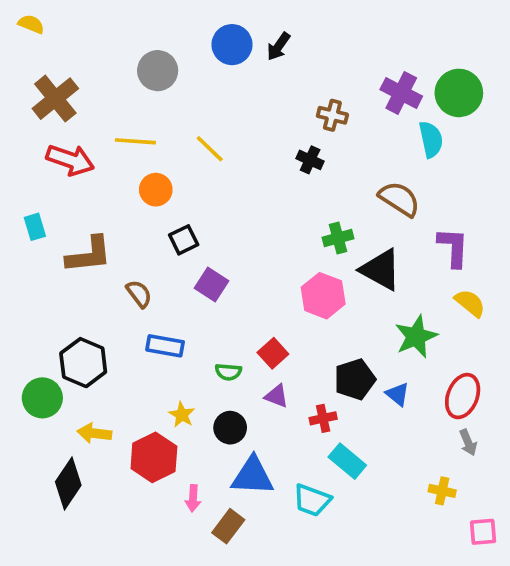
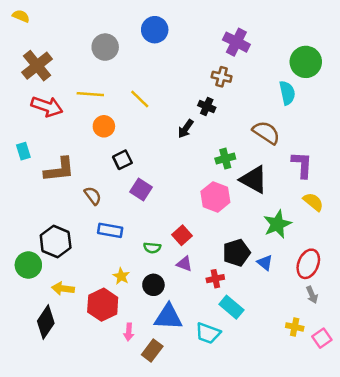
black arrow: (278, 46) -> (186, 129), moved
purple cross: (401, 93) -> (236, 42), moved
pink square: (483, 532) -> (322, 338), moved, turned -30

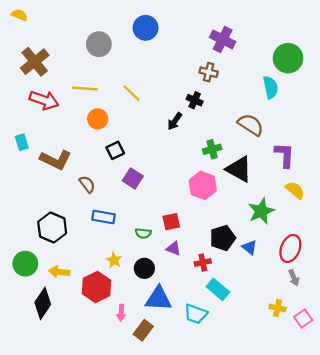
brown L-shape: (59, 170) -> (56, 160), turned 32
red square: (182, 235) -> (171, 222), turned 30
green circle: (28, 265) -> (25, 264), moved

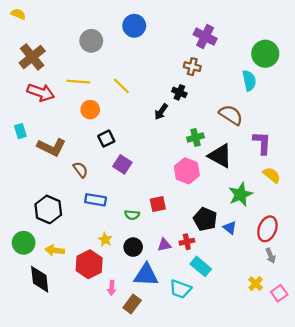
black pentagon: (223, 238) -> (205, 219), turned -30
purple triangle: (174, 248) -> (164, 245), moved, turned -32
black diamond: (43, 303) -> (40, 279), turned -40
yellow cross: (277, 308) -> (256, 284), turned 32

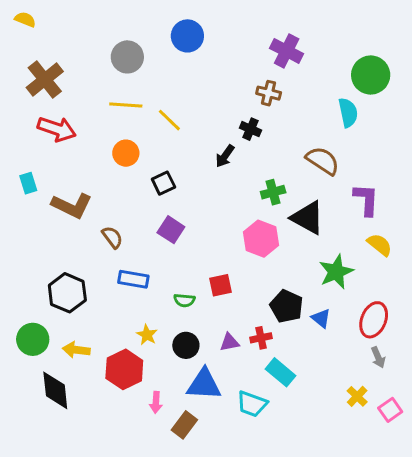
yellow line: (78, 82) -> (126, 105), moved
black square: (106, 139) -> (163, 183), moved

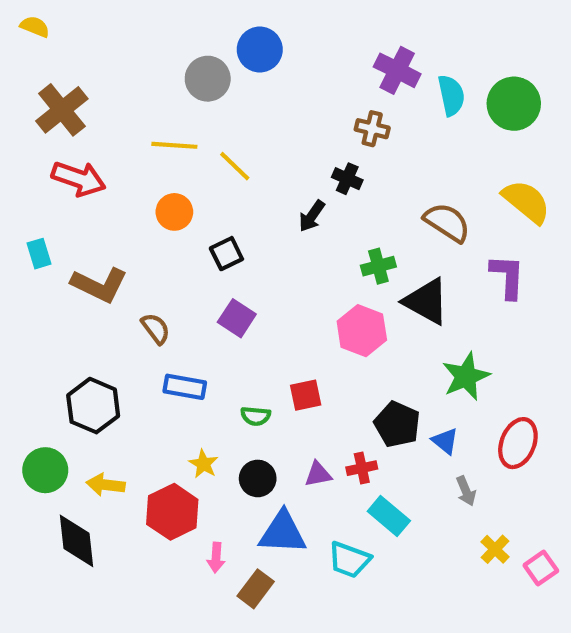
gray circle: (127, 57) -> (208, 79), moved
cyan semicircle: (348, 113) -> (451, 95), moved
yellow semicircle: (380, 245) -> (526, 202), moved, size x1.4
gray arrow: (378, 357) -> (466, 491), moved

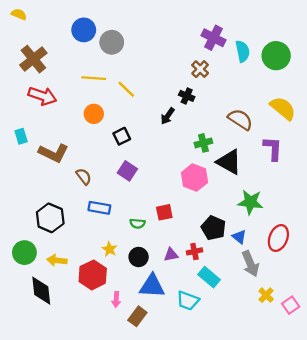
blue circle: (260, 50) -> (84, 30), moved
brown cross: (372, 129) -> (200, 69), turned 30
green star: (466, 376) -> (250, 202), turned 30
gray arrow: (466, 491) -> (250, 264), size x1.6

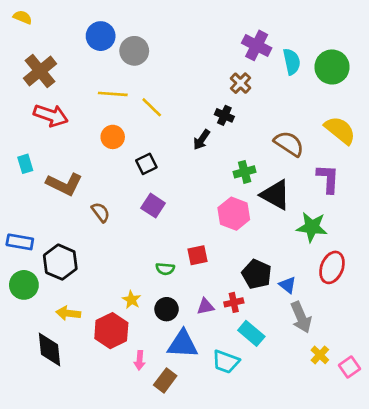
green star: (250, 202) -> (312, 227), moved
blue rectangle: (99, 208) -> (20, 242), moved
red ellipse: (278, 238) -> (332, 267), moved
green circle: (24, 253) -> (24, 285), moved

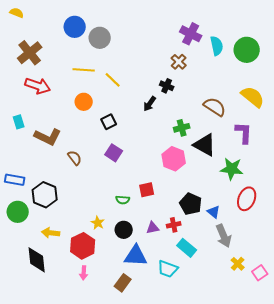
pink arrow: (140, 360) -> (84, 273), moved

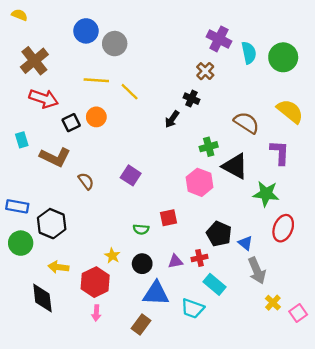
black square: (109, 122) -> (71, 123), moved

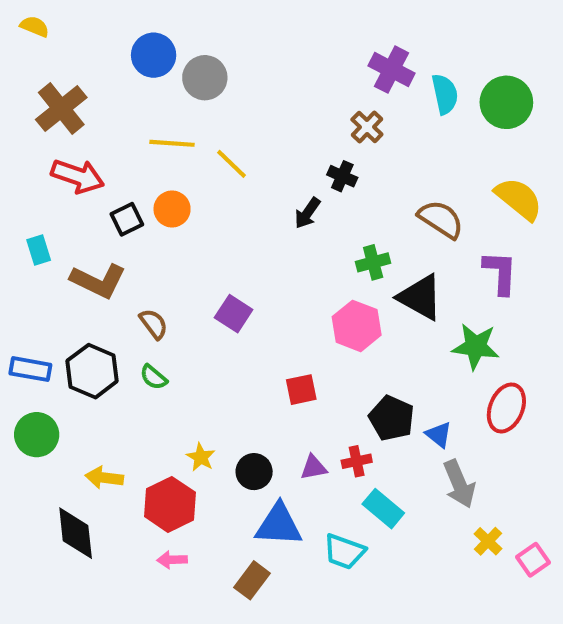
black hexagon: (52, 224) -> (92, 371), moved
green semicircle: (141, 229) -> (154, 377), moved, turned 35
pink arrow: (96, 313) -> (172, 560), turned 84

